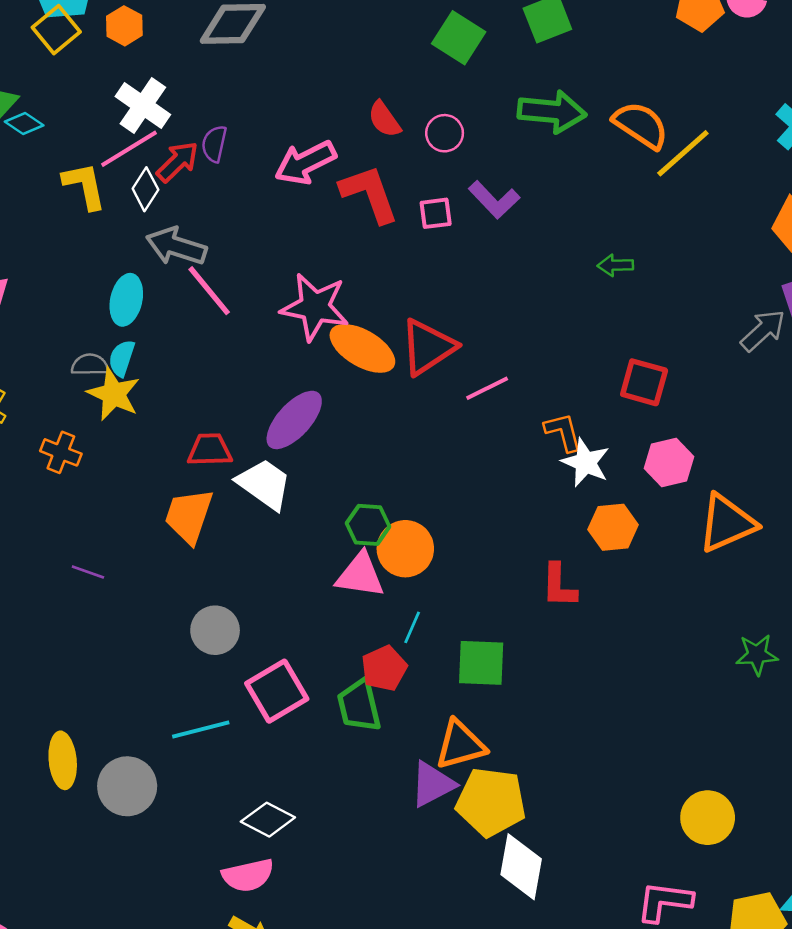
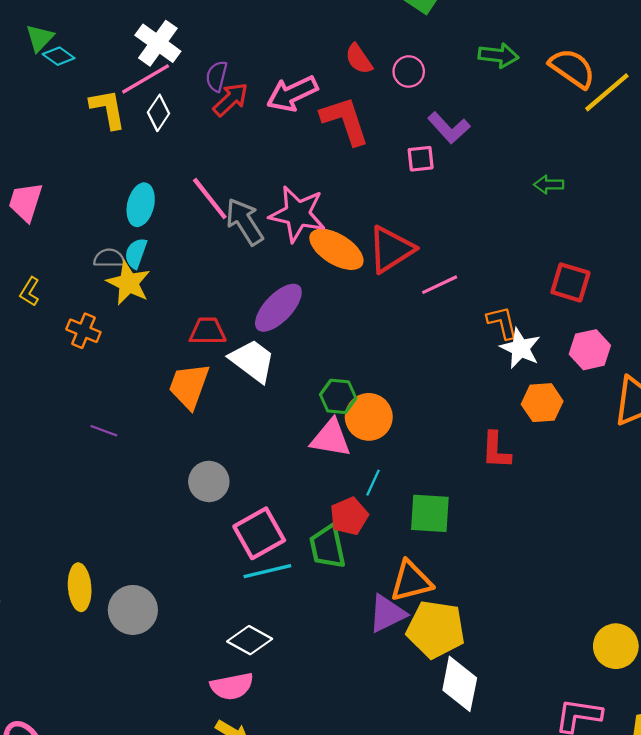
green arrow: (552, 112) -> (498, 55), size x0.7
red arrow: (178, 162) -> (231, 99), moved
pink square: (436, 213) -> (421, 159), moved
gray arrow: (176, 246) -> (245, 222), moved, turned 39
cyan line: (201, 729) -> (267, 571), moved

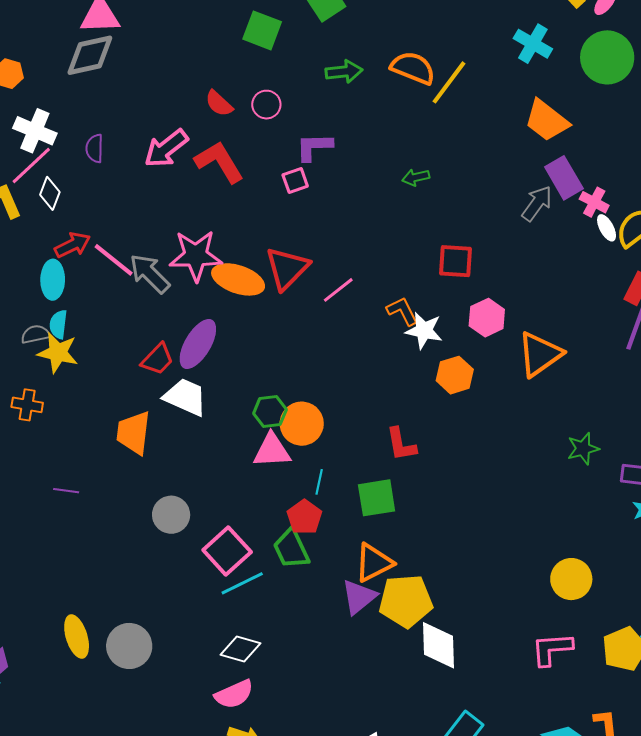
red arrow: (231, 99) -> (72, 245), moved, turned 30
purple L-shape: (449, 128) -> (314, 147), turned 144
red trapezoid: (207, 331) -> (157, 359), moved, turned 147
red L-shape: (496, 450) -> (401, 444), moved

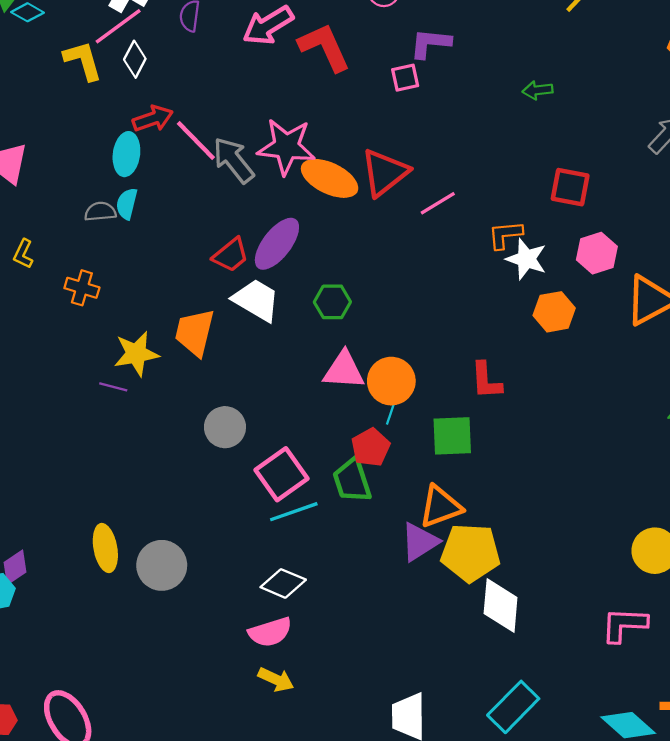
orange L-shape: (402, 311) -> (505, 235), turned -76
yellow star: (58, 353) -> (136, 354), moved, turned -30
green hexagon: (270, 412) -> (332, 302), moved
orange circle: (302, 424) -> (391, 381), moved

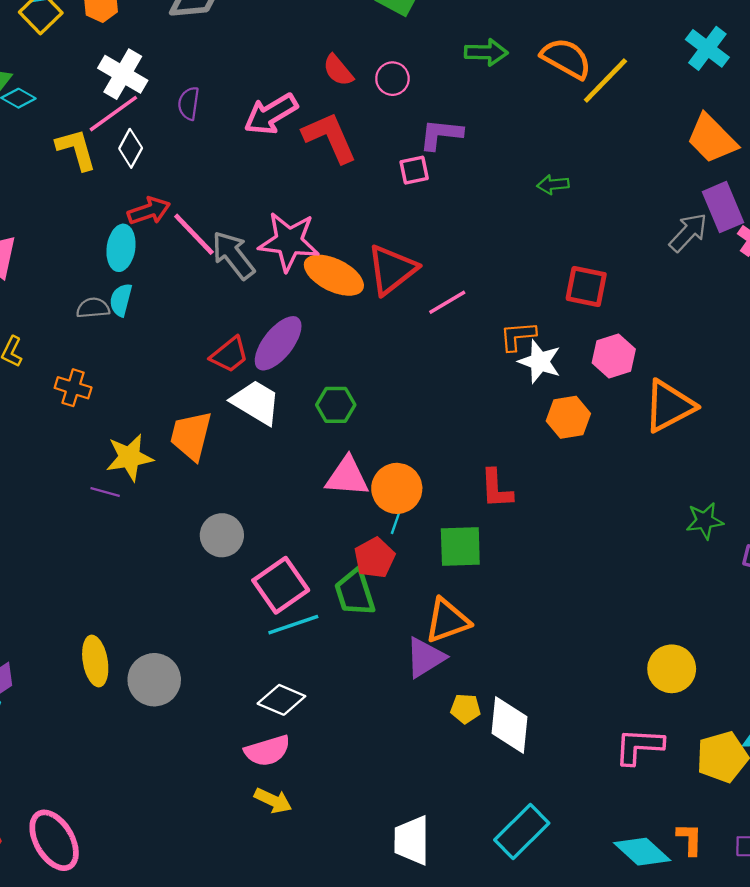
yellow pentagon: (471, 553) -> (466, 709), moved, size x0.5

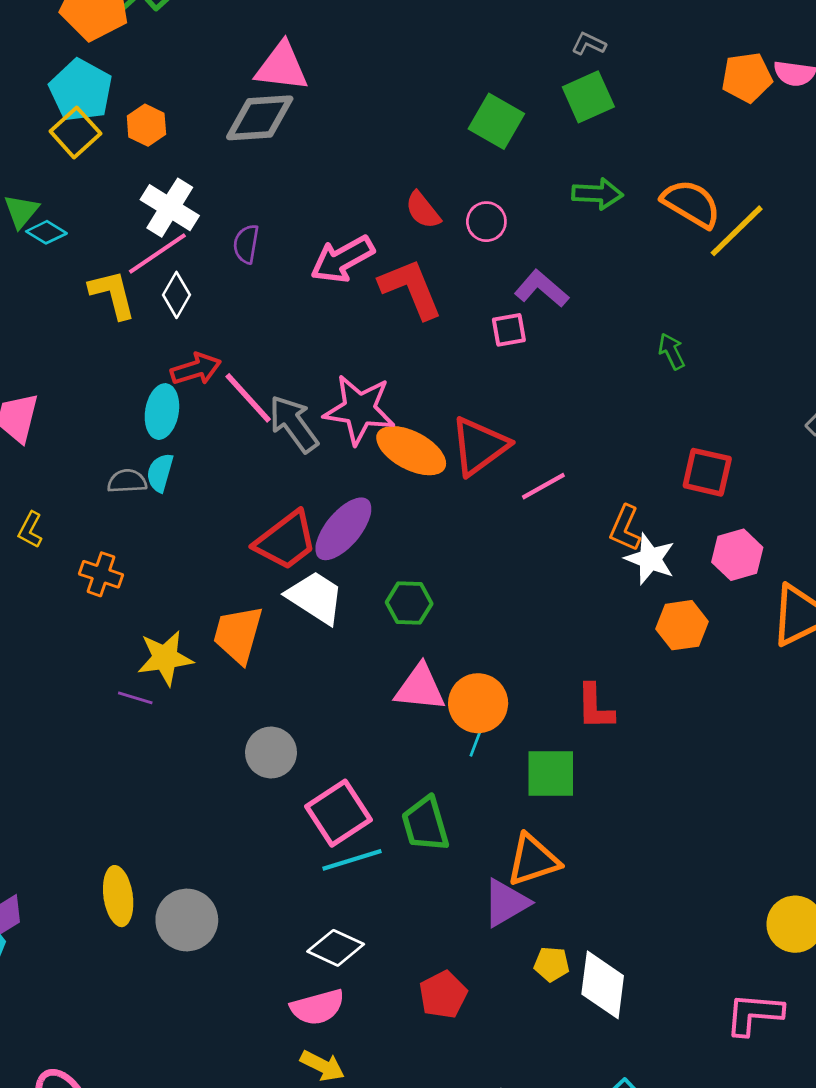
purple L-shape: (441, 134) -> (541, 289), turned 33
green arrow: (553, 185) -> (672, 351), turned 68
orange L-shape: (518, 336) -> (625, 528), turned -63
red trapezoid: (229, 355) -> (286, 541), size x1.4
red pentagon: (375, 558) -> (443, 995), moved

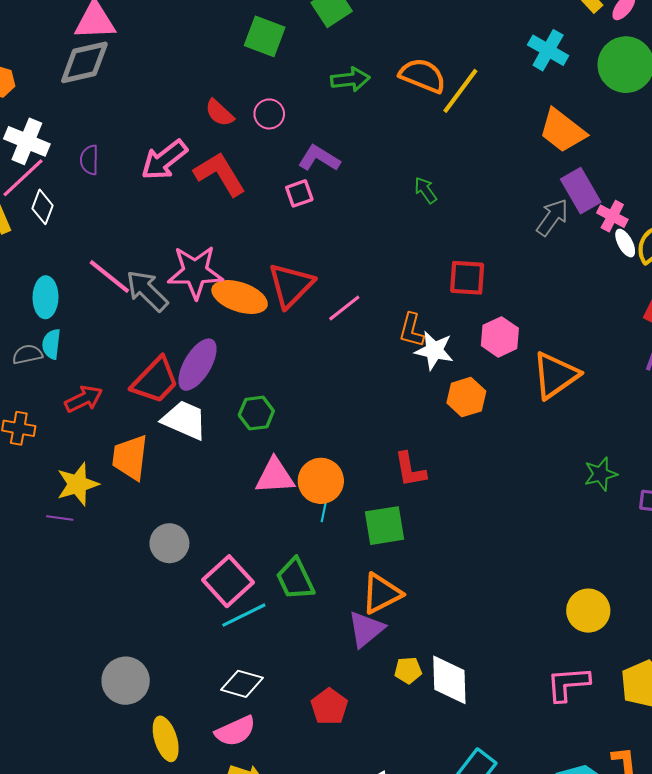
red arrow: (196, 369) -> (84, 399), moved
yellow ellipse: (118, 896) -> (166, 739), moved

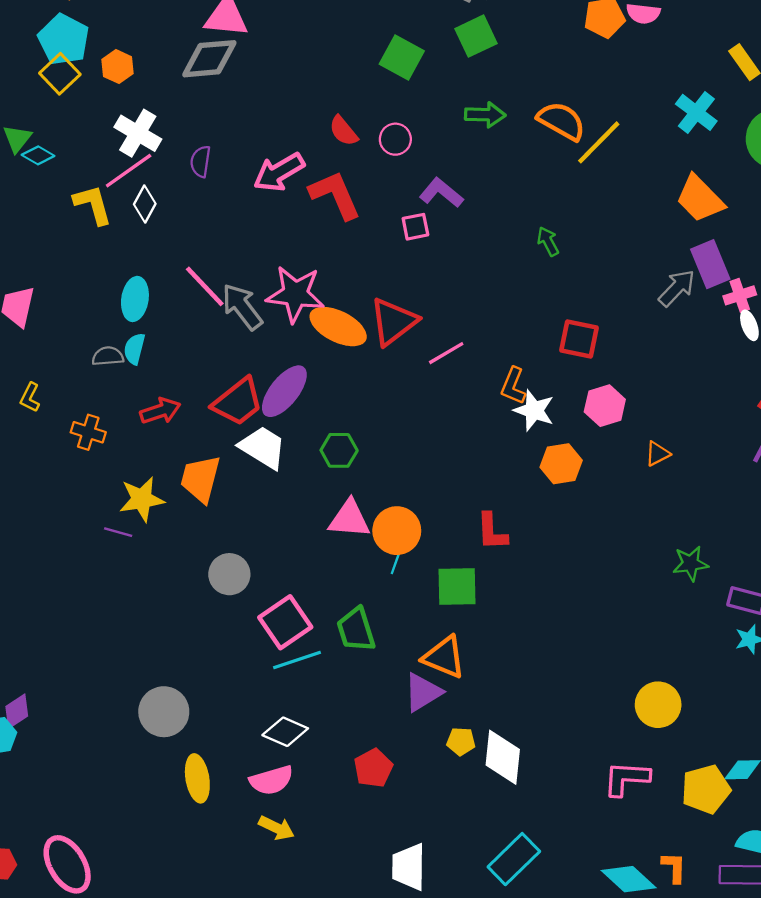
pink cross: (612, 216) -> (740, 295), turned 36
orange triangle: (555, 375) -> (657, 454), size x0.5
orange triangle: (381, 593) -> (444, 657), turned 42

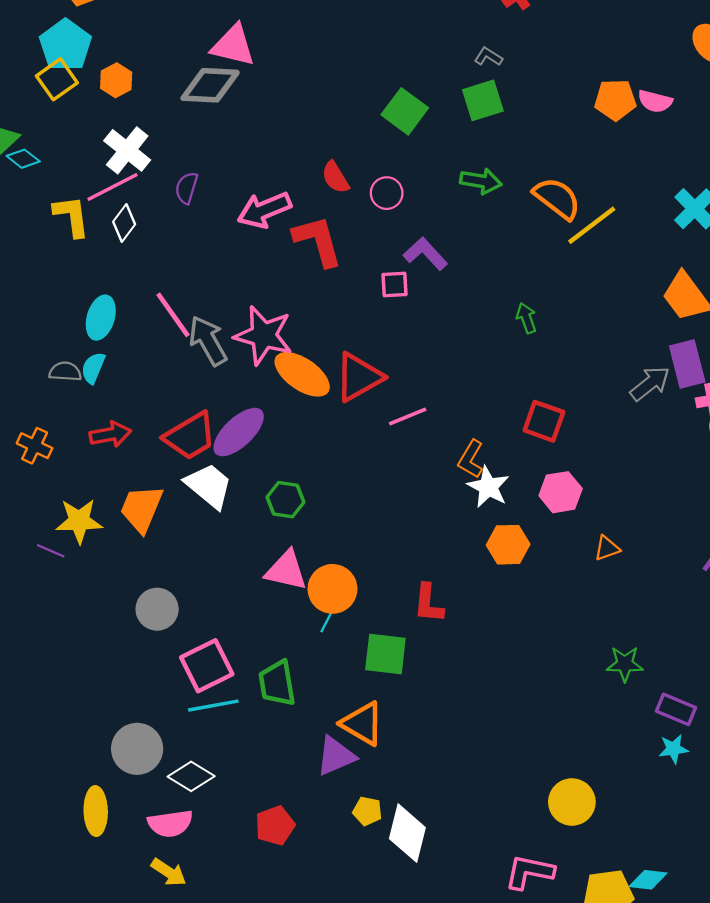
gray circle: (164, 712) -> (137, 749), moved

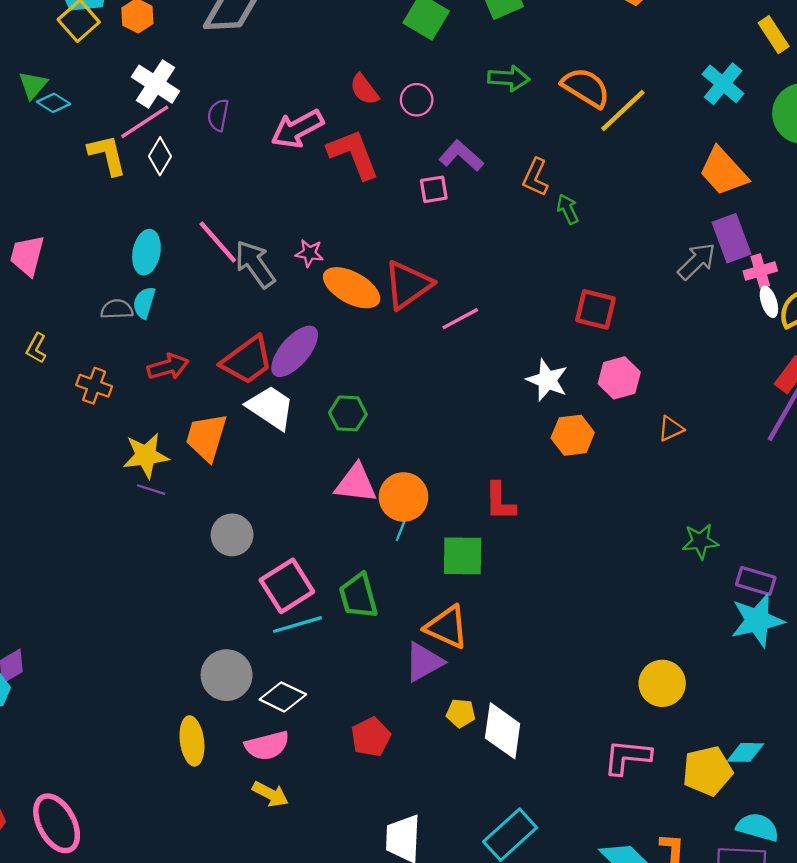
pink star: (264, 335) -> (309, 253), size x0.5
orange L-shape: (471, 459) -> (535, 177), moved
purple line: (51, 551) -> (151, 490), moved
cyan star: (674, 749) -> (757, 620), size x1.8

